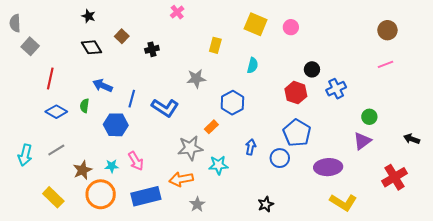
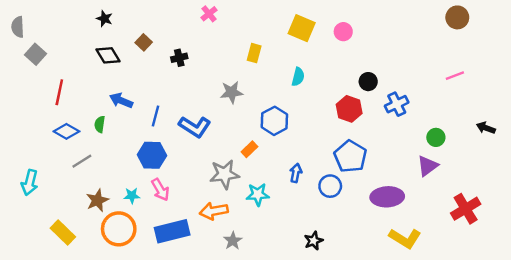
brown circle: (387, 30) -> (457, 17), moved
blue hexagon: (116, 125) -> (152, 155), moved
black arrow: (412, 139) -> (486, 128), moved
gray line: (56, 150) -> (82, 161), moved

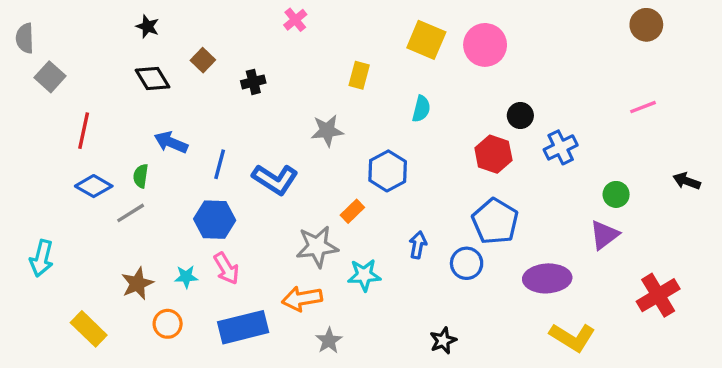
pink circle: (343, 32) -> (485, 45), size x1.6
gray line: (82, 161) -> (131, 213), moved
orange circle: (119, 229) -> (168, 324), size x0.6

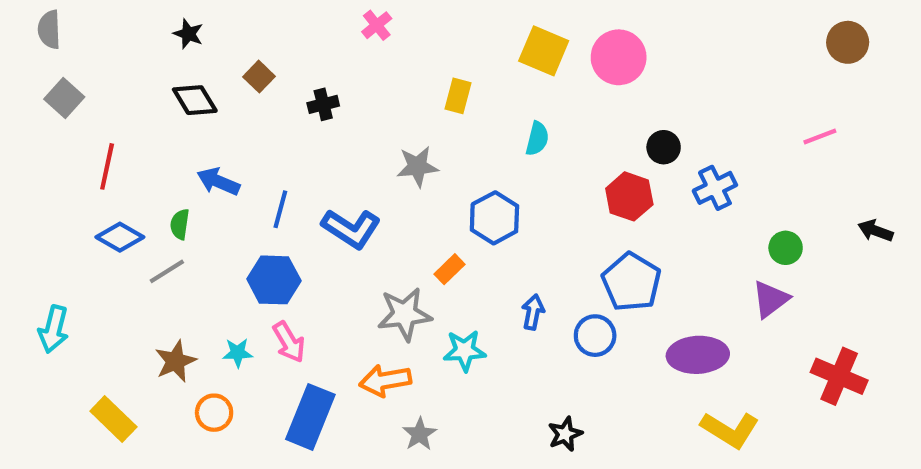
brown circle: (646, 25) -> (848, 42), moved
gray semicircle: (25, 38) -> (49, 29), moved
red cross: (658, 295) -> (839, 376), turned -36
blue rectangle: (243, 327) -> (310, 417), turned -54

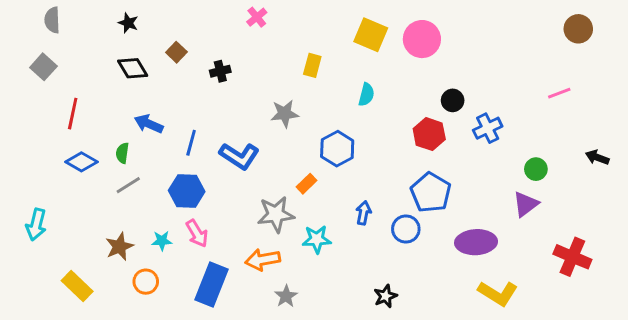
gray semicircle: (49, 29) -> (52, 20), moved
gray line: (167, 271) -> (128, 185), moved

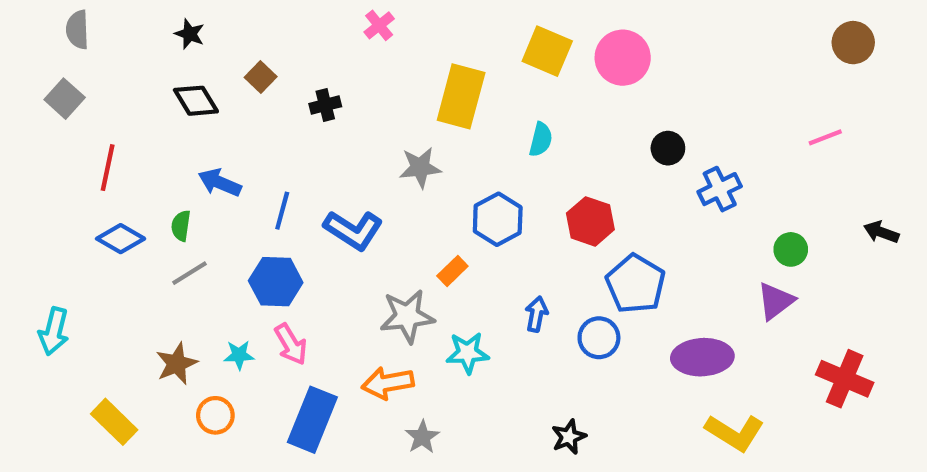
yellow rectangle: (312, 65) -> (461, 96), size x1.8
red hexagon: (429, 134) -> (590, 221), moved

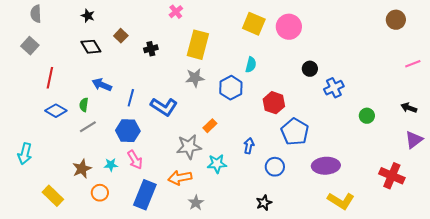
yellow rectangle: (461, 96) -> (198, 45), moved
pink line: (825, 137) -> (413, 64), moved
blue hexagon: (498, 219) -> (231, 88), moved
purple triangle: (776, 301) -> (414, 140), moved
blue circle: (599, 338) -> (275, 167), moved

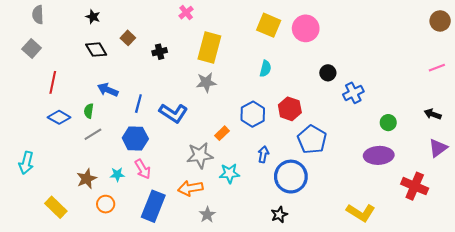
brown circle: (396, 20) -> (440, 21), moved
blue hexagon: (231, 88) -> (253, 114), moved
purple ellipse: (326, 166) -> (379, 155), moved
blue circle: (275, 167) -> (291, 177), size x1.6

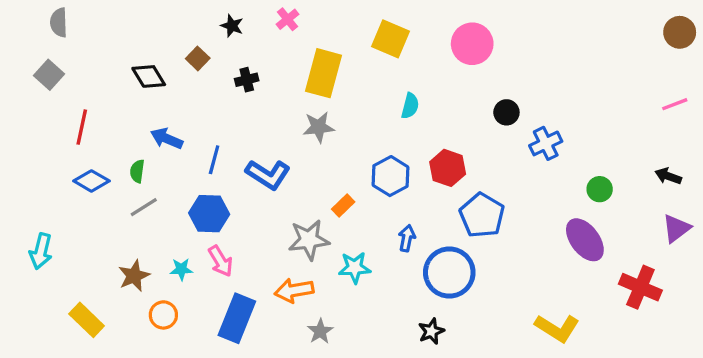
black star: (93, 17) -> (232, 26), moved
yellow square: (269, 25) -> (390, 39), moved
purple ellipse: (379, 155) -> (585, 240), turned 56

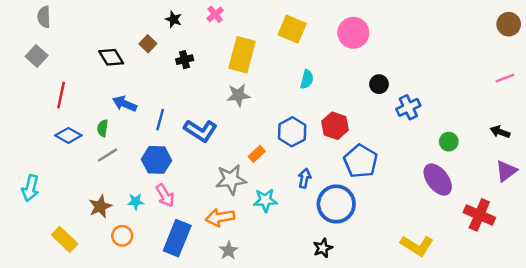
gray star: (320, 331) -> (229, 250), moved

